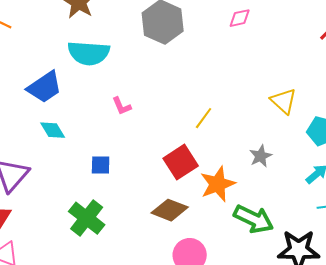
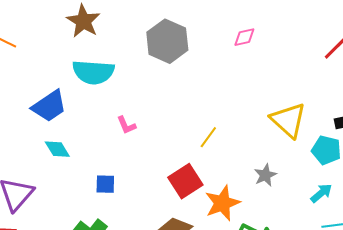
yellow triangle: (284, 101) -> (288, 120), size x1.4

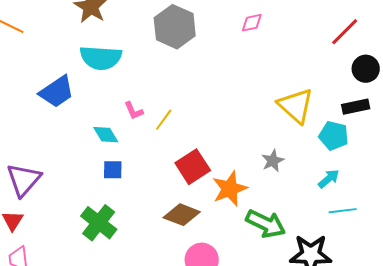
yellow line: (208, 137) -> (164, 120), moved
cyan diamond: (57, 149) -> (106, 135), moved

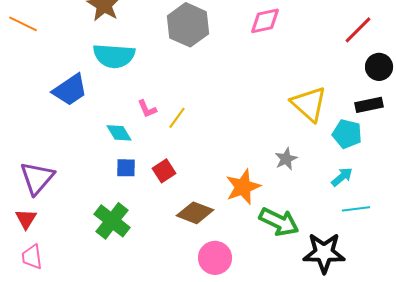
pink diamond: (252, 23) -> (265, 21), size x1.4
red square: (193, 167) -> (164, 171), moved, size x0.7

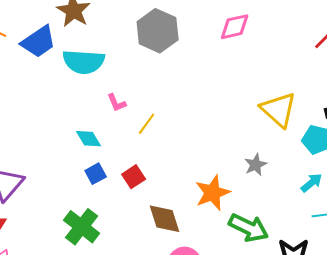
blue trapezoid: (70, 90) -> (39, 42), moved
pink L-shape: (147, 109) -> (117, 103), moved
blue square: (126, 168) -> (96, 174), turned -30
brown diamond: (195, 213) -> (165, 219), turned 51

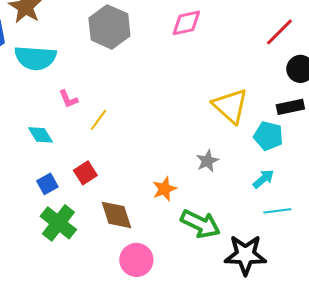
blue square: (96, 174) -> (47, 184), moved
orange star: (213, 193) -> (164, 189), size x0.7
green cross: (82, 227) -> (58, 223), moved

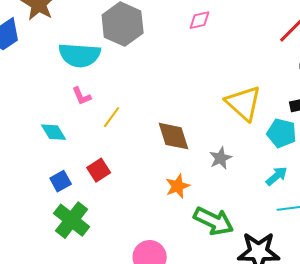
pink diamond: (186, 23) -> (200, 20), size x0.7
cyan semicircle: (35, 58) -> (80, 55), moved
brown diamond: (116, 215) -> (174, 136), moved

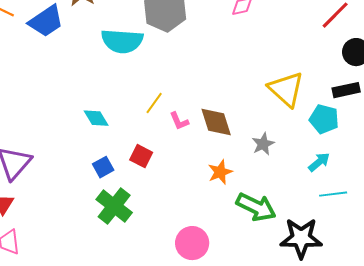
pink L-shape: (82, 96) -> (179, 121), moved
red square: (99, 170) -> (141, 156), turned -30

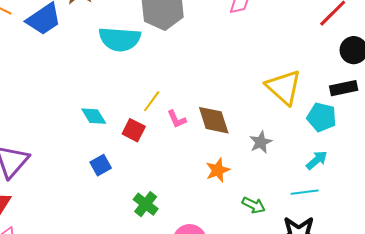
red square: (141, 156) -> (134, 130), moved
cyan line: (333, 194) -> (305, 192), moved
green cross: (114, 206) -> (146, 204), moved, size x0.7
green arrow: (256, 207) -> (254, 205), size x0.6

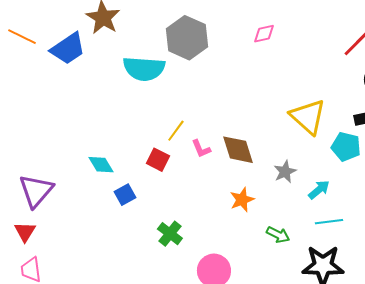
cyan diamond: (94, 116) -> (101, 165), moved
cyan arrow: (317, 160) -> (319, 190), moved

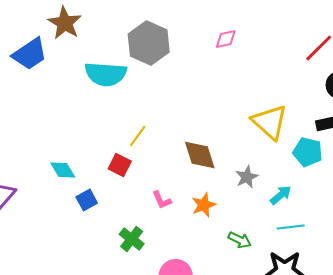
pink L-shape: (201, 149) -> (162, 200), moved

